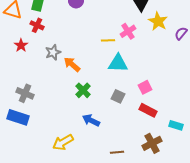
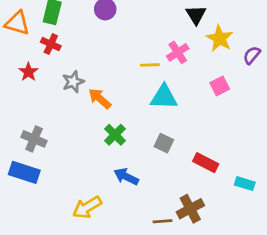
pink square: (145, 87) -> (220, 86), moved
brown cross: (152, 143) -> (190, 209), moved

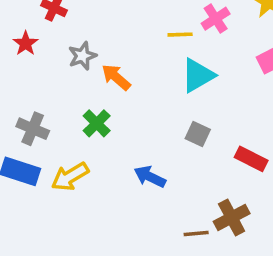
cyan triangle: (164, 97) -> (198, 75), turned -32
green cross: (115, 135) -> (97, 123), moved
yellow arrow: (87, 207) -> (70, 177), moved

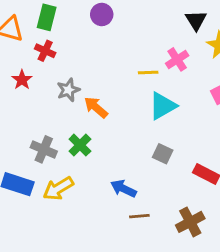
gray cross: (33, 129) -> (44, 149), moved
brown line: (196, 233) -> (139, 216), moved

